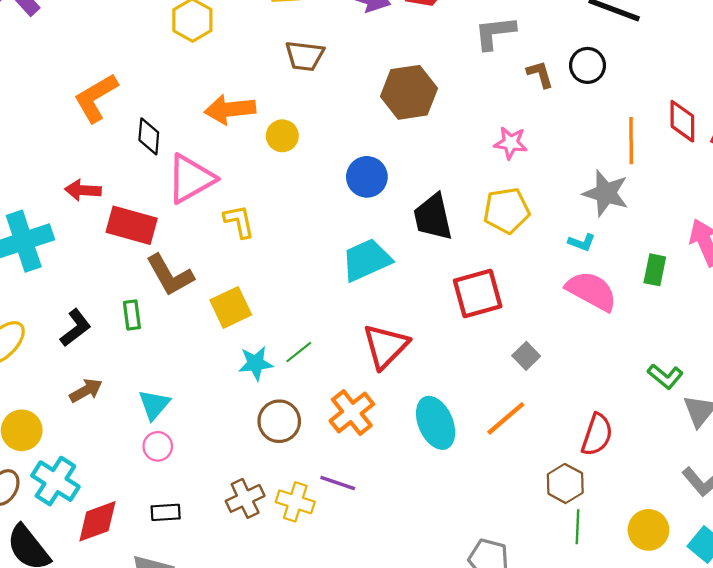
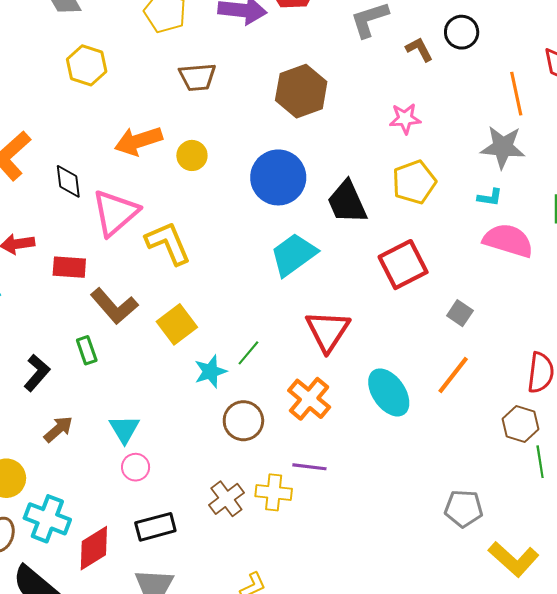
blue circle: (367, 177) -> (278, 177), size x1.4
yellow L-shape: (239, 221) -> (168, 243), size x1.4
red rectangle: (132, 225) -> (69, 267), size x0.7
black rectangle: (166, 512) -> (155, 527), size x1.4

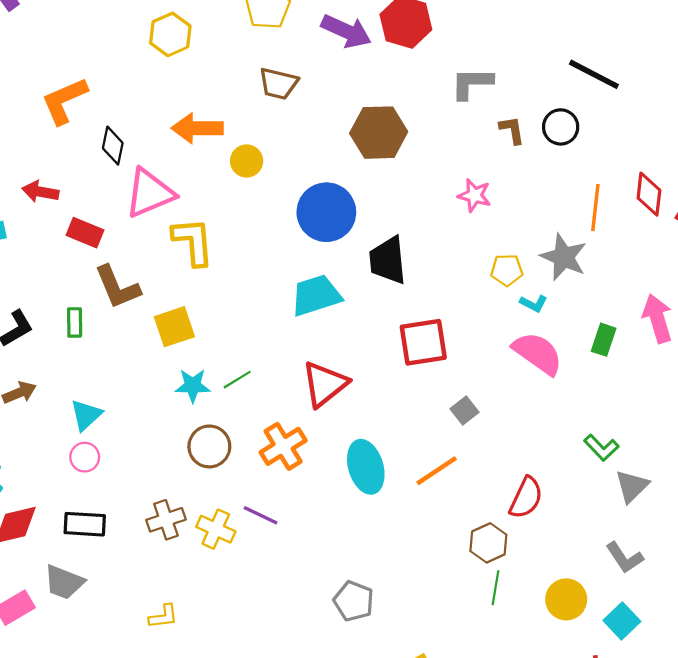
yellow pentagon: (414, 182) -> (507, 270), moved, size x0.7
gray pentagon: (464, 508) -> (354, 601), moved

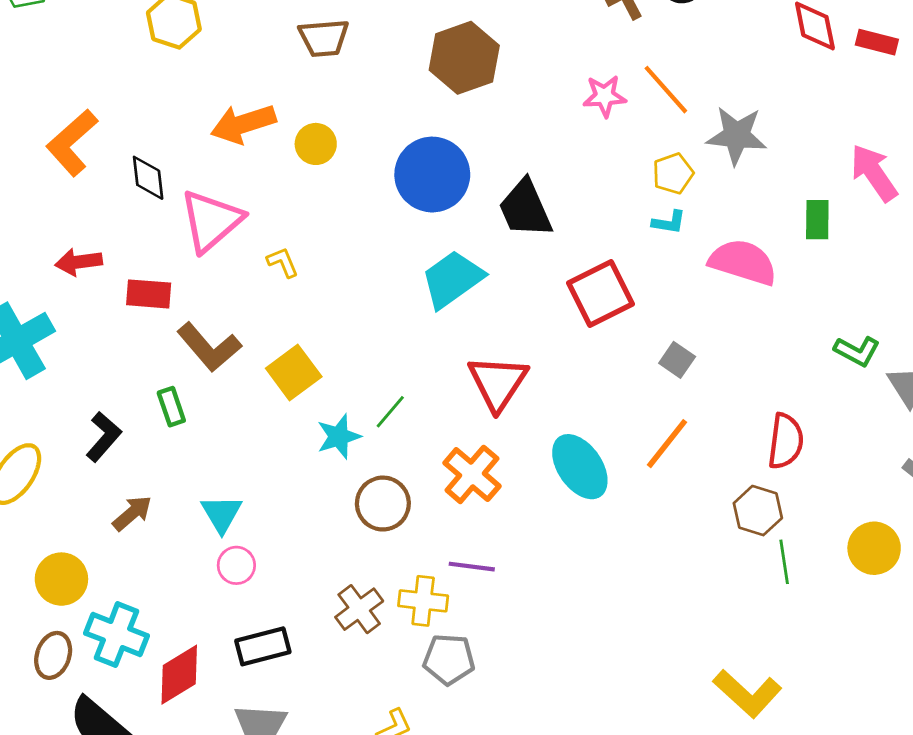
orange line: (595, 208) -> (666, 90), moved, turned -30
yellow L-shape: (193, 242) -> (283, 262), size x0.5
cyan L-shape: (534, 303) -> (669, 222), moved
gray pentagon: (354, 601) -> (449, 659), moved

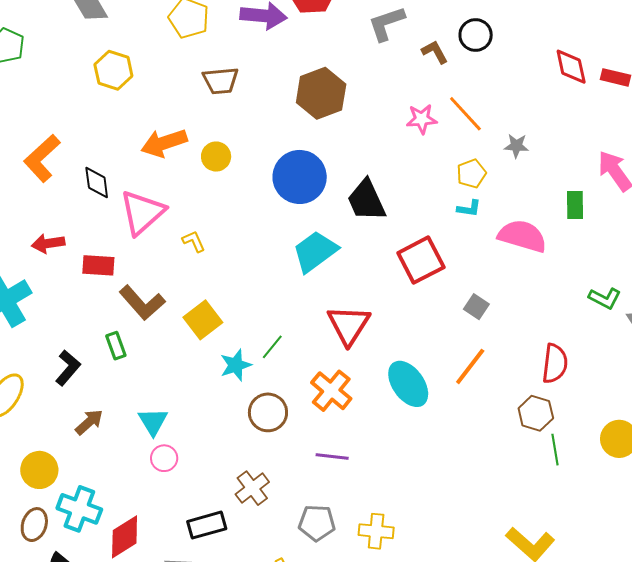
gray star: (737, 136) -> (516, 146), size x0.6
yellow cross: (423, 601) -> (376, 531), moved
black rectangle: (263, 646) -> (207, 525), moved

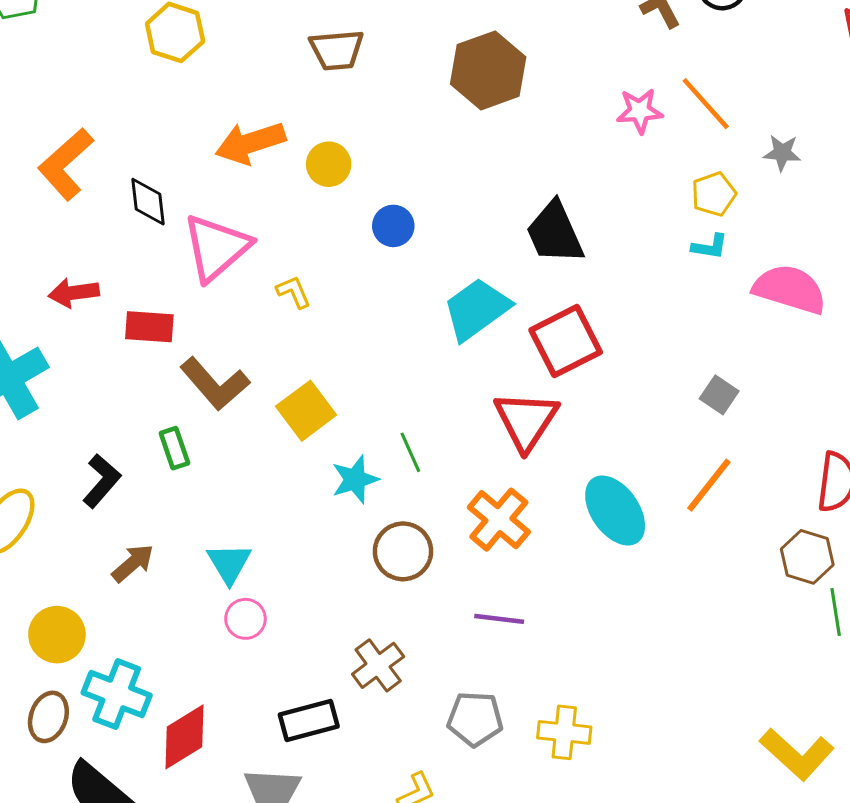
blue circle: (300, 177) -> (393, 226), moved, size x0.5
red square: (421, 260) -> (566, 341), moved
green line: (272, 347) -> (410, 452), turned -64

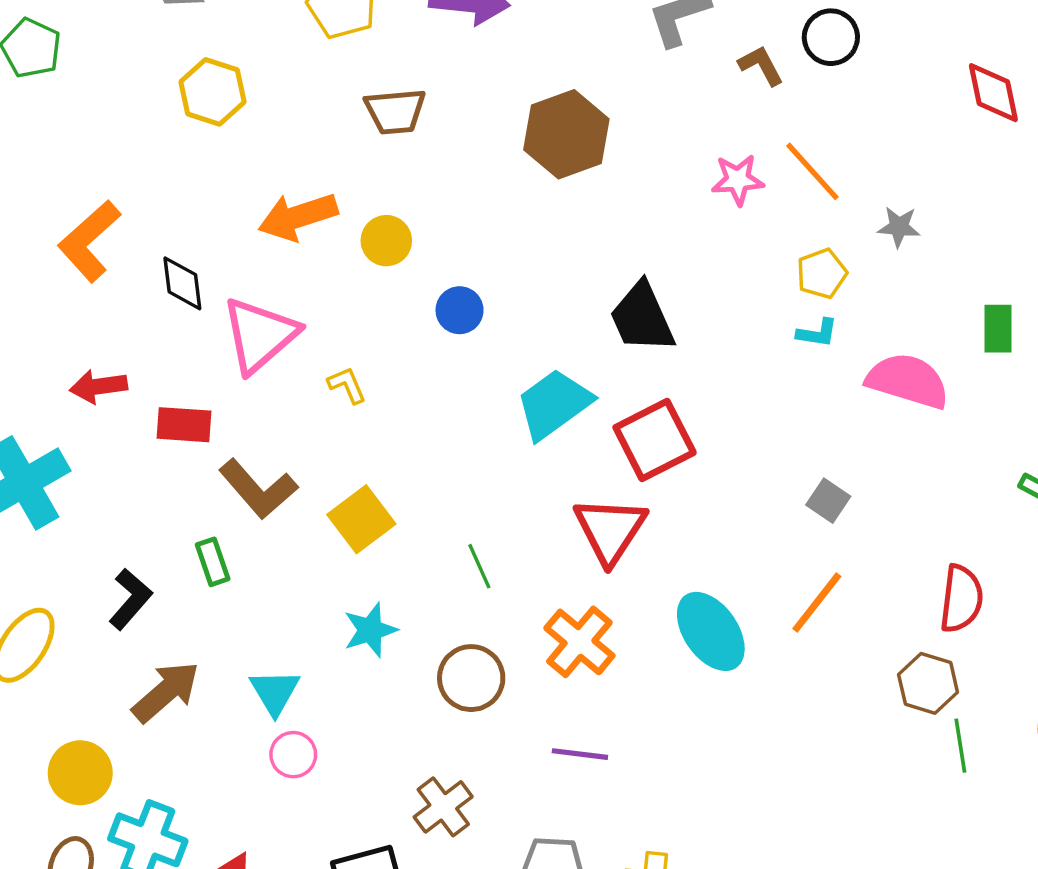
cyan star: (355, 479) -> (370, 630), moved
brown arrow: (133, 563) -> (166, 692), size x1.4

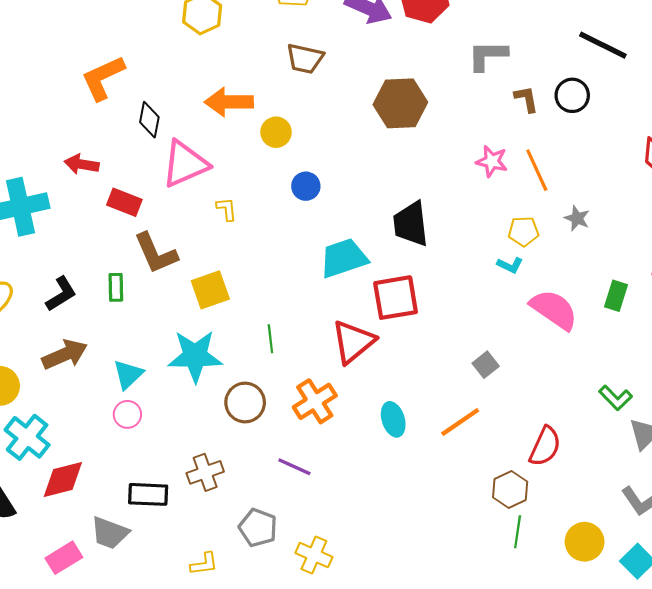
cyan star: (370, 630) -> (195, 356), size x1.6
cyan ellipse: (711, 631) -> (393, 419), size x0.7

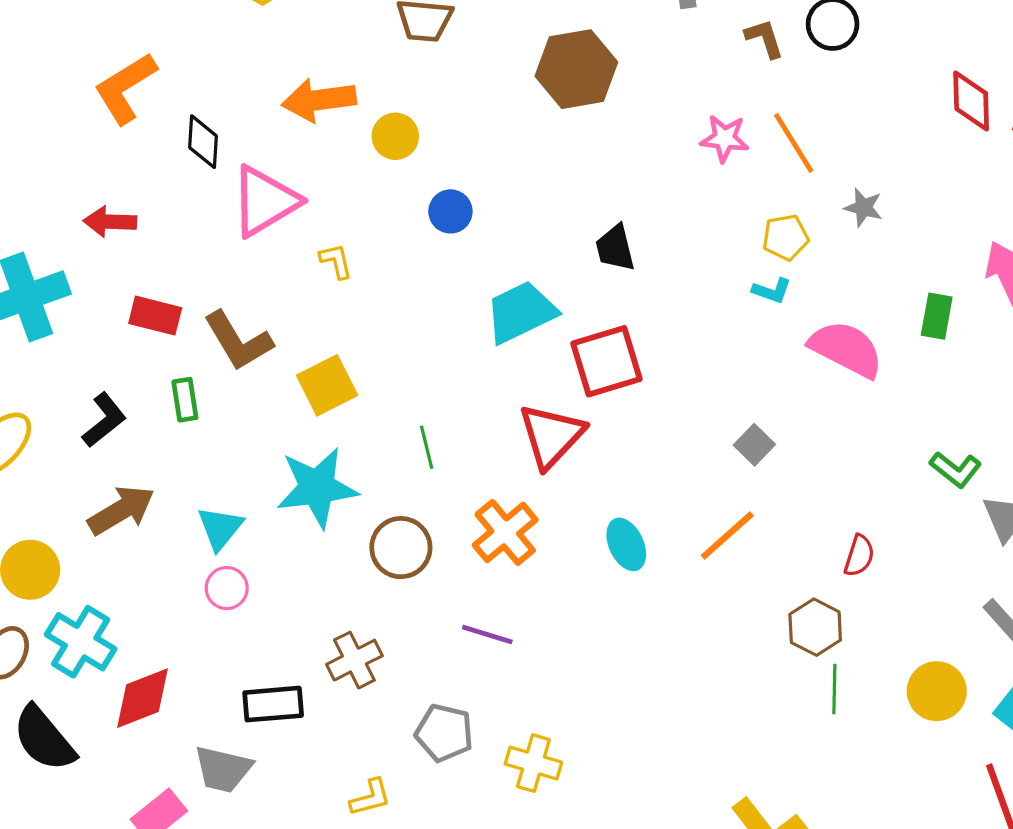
red rectangle: (124, 202) -> (155, 316), moved
black trapezoid: (411, 224) -> (615, 248), size x0.7
red semicircle: (545, 446) -> (859, 556), size x0.7

